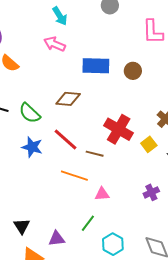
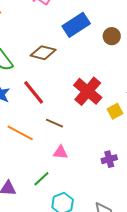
blue rectangle: (96, 66) -> (76, 25), turned -44
brown line: (95, 154) -> (55, 123), moved
orange line: (74, 176) -> (20, 133), moved

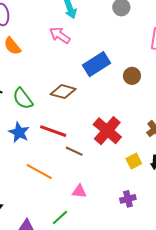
red line: (34, 92) -> (53, 131), turned -32
yellow square: (115, 111) -> (134, 161), moved
brown line: (55, 123) -> (74, 151), moved

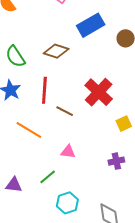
red line: (53, 131) -> (44, 90), turned 72

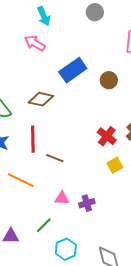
red cross: (99, 92) -> (107, 136), moved, size x0.7
purple cross: (116, 161) -> (87, 203), moved

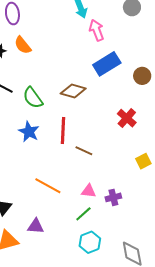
pink arrow: (35, 43) -> (97, 30), moved, turned 35
red cross: (107, 136) -> (127, 118), moved
orange line: (21, 180) -> (48, 186), moved
green line: (44, 225) -> (83, 214), moved

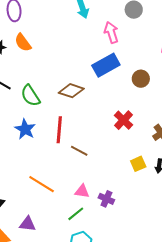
pink arrow: (97, 30) -> (111, 32), moved
purple cross: (113, 197) -> (106, 199), turned 35

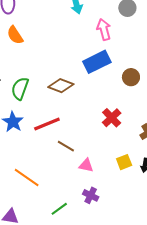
green semicircle: (31, 96) -> (20, 89), turned 50
red line: (59, 130) -> (47, 124), turned 60
pink triangle: (82, 191) -> (86, 165), moved

